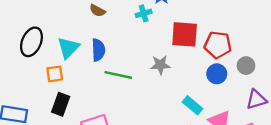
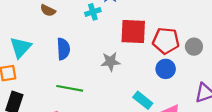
blue semicircle: (98, 50) -> (63, 49), moved
gray circle: (246, 66) -> (194, 47), moved
green line: (118, 75) -> (70, 88), moved

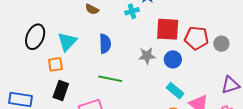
blue circle: (166, 69) -> (173, 59), moved

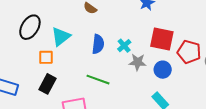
cyan cross: (132, 11) -> (124, 46), moved, turned -32

